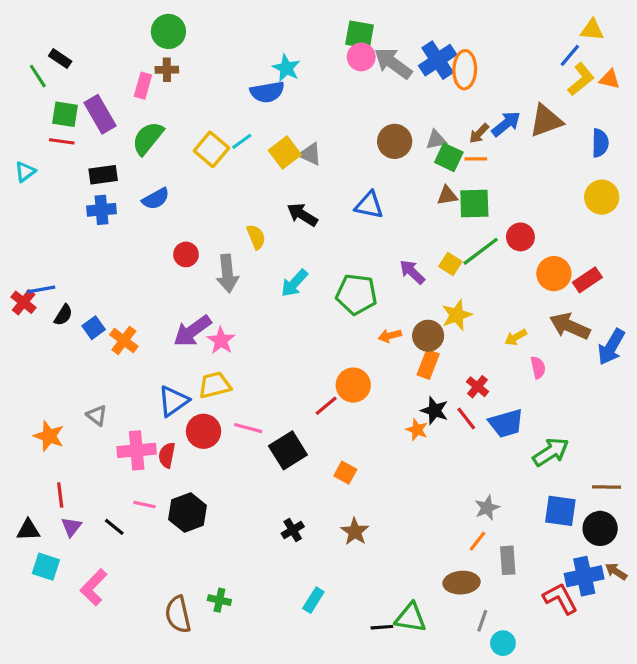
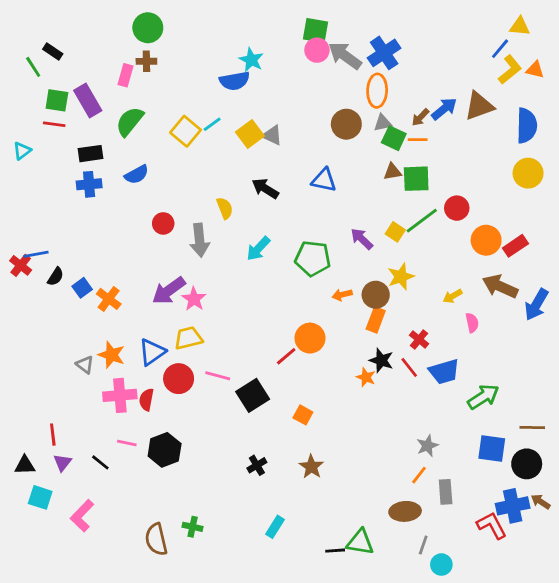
orange ellipse: (465, 70) -> (377, 91), moved
blue semicircle: (600, 143) -> (527, 126), size x1.4
orange star: (49, 436) -> (111, 355), moved

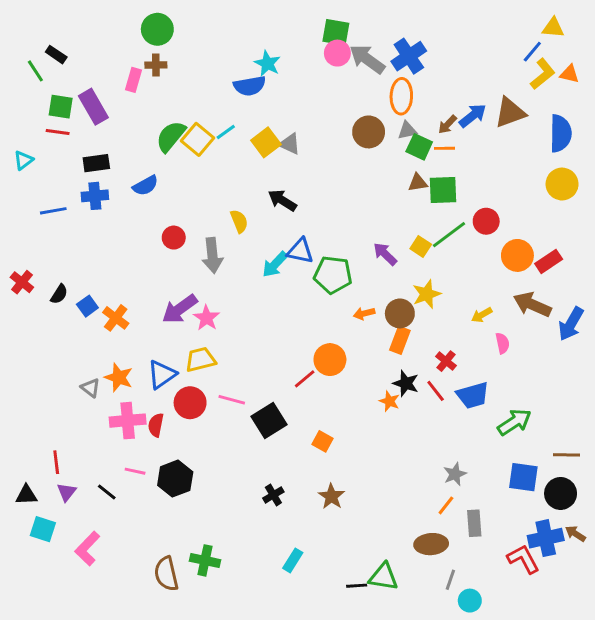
green semicircle: (130, 121) -> (171, 136), moved
blue triangle: (324, 180) -> (300, 251), moved
blue line: (36, 254) -> (53, 211), moved
green cross: (193, 527) -> (205, 560), size x1.4

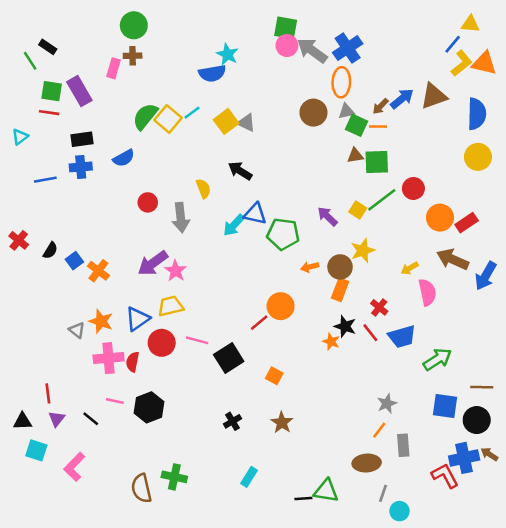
orange triangle: (569, 74) -> (484, 63), size x1.5
pink semicircle: (503, 343) -> (427, 292), size x1.5

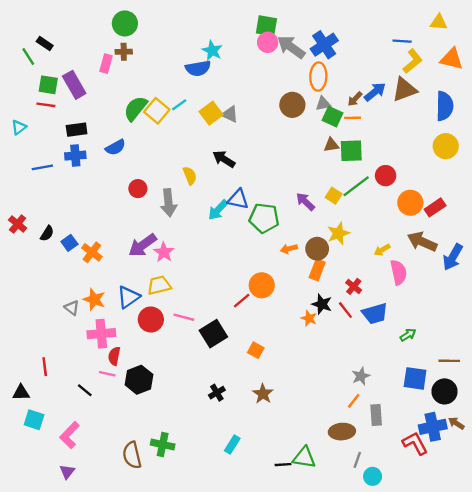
blue line: (453, 44) -> (402, 41), moved, turned 54
yellow L-shape: (461, 63) -> (413, 61), moved
green arrow: (437, 359) -> (408, 335), size x0.6
red semicircle: (133, 362) -> (114, 356), moved
purple triangle: (57, 419) -> (67, 472), moved

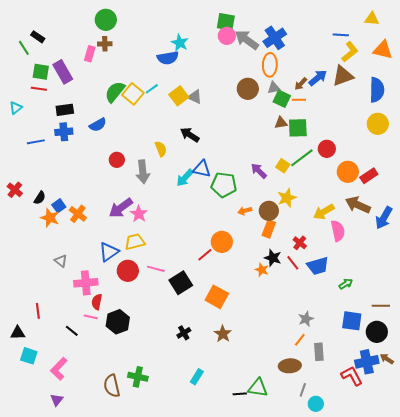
yellow arrow: (382, 250) -> (324, 212), size x1.5
orange star: (94, 299) -> (50, 218), moved
orange square: (256, 350) -> (217, 297), size x1.6

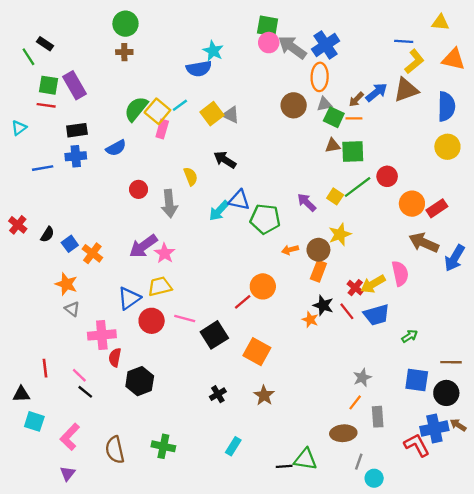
pink rectangle: (90, 54) -> (162, 129), moved
yellow arrow: (324, 212) -> (373, 284), moved
orange star: (50, 218) -> (66, 284), moved
pink line: (91, 317) -> (79, 375), moved, turned 32
brown semicircle: (112, 386) -> (115, 450), moved

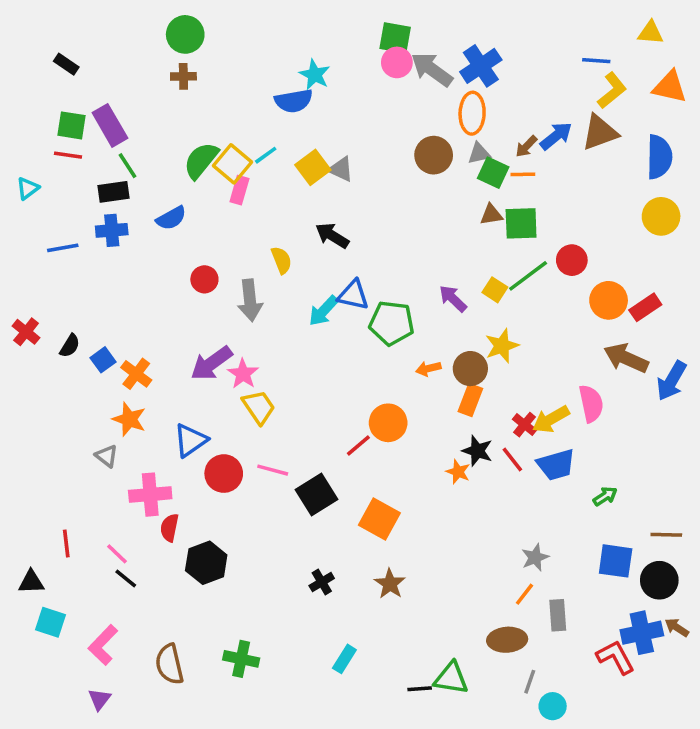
green line: (28, 57) -> (127, 166), moved
orange star: (66, 284) -> (129, 419), moved
yellow trapezoid: (160, 286) -> (259, 407), moved, turned 70

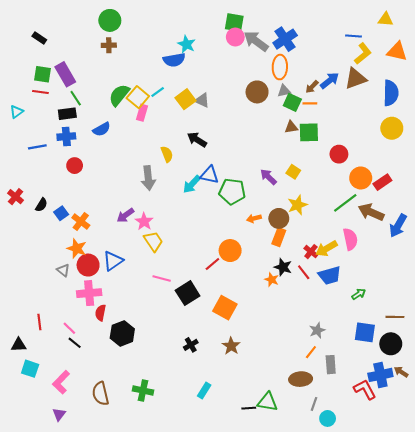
green line: (528, 276) -> (345, 203), moved
red circle: (204, 279) -> (75, 166), moved
purple arrow: (211, 363) -> (125, 215), size x0.7
red circle: (224, 474) -> (88, 265), moved

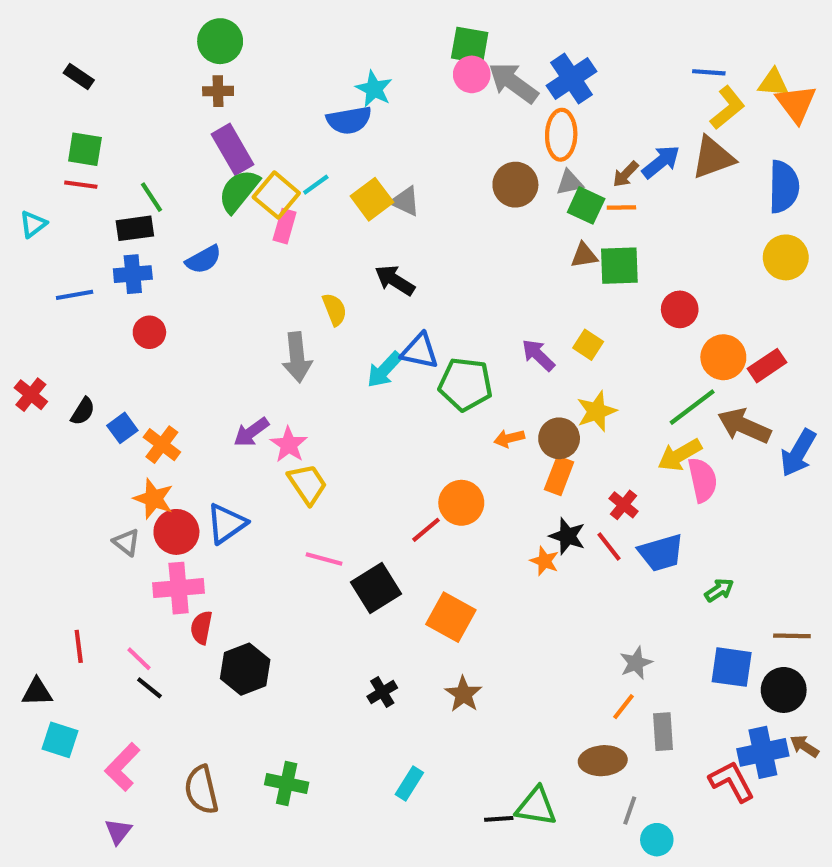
yellow triangle: (386, 19) -> (773, 83), moved
orange triangle: (397, 52) -> (796, 104), turned 40
purple rectangle: (65, 74) -> (233, 149), moved
yellow arrow: (327, 248) -> (680, 455), moved

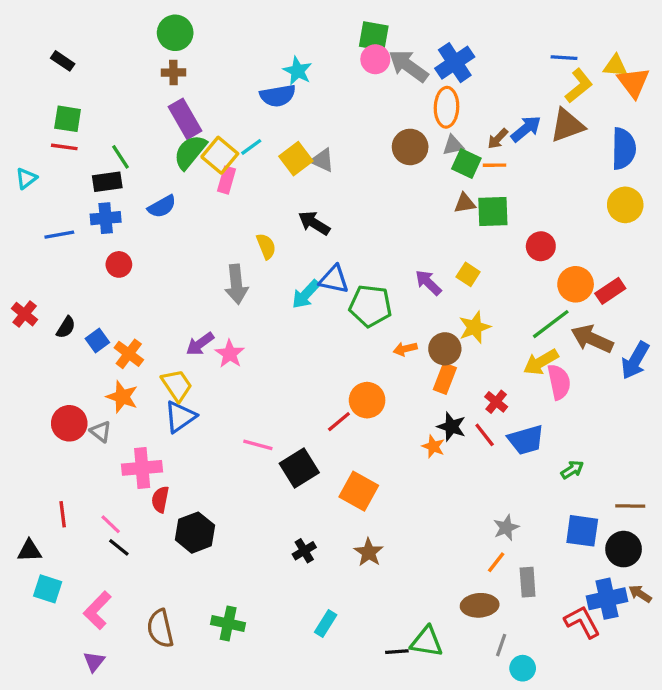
yellow trapezoid: (307, 484) -> (177, 385), moved
red circle: (176, 532) -> (69, 423), moved

